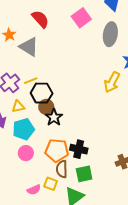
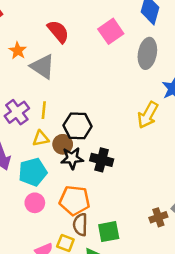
yellow line: (31, 81) -> (44, 110), turned -64
black hexagon: (42, 93) -> (78, 126), moved
yellow triangle: (18, 106) -> (41, 138), moved
black star: (54, 117) -> (72, 158), turned 30
black cross: (79, 149) -> (102, 160), moved

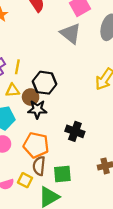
gray triangle: (43, 67) -> (71, 33), moved
black cross: (102, 160) -> (75, 131), moved

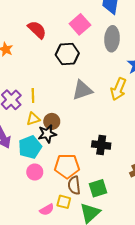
gray triangle: (71, 33) -> (82, 90), moved, turned -45
black hexagon: (45, 83) -> (67, 54), moved
black star: (37, 109) -> (47, 134), moved

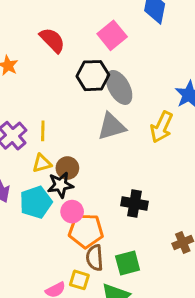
gray ellipse: (112, 39) -> (119, 87), moved, turned -35
pink circle: (35, 172) -> (72, 212), moved

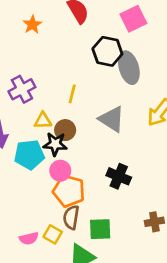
gray triangle: (112, 127) -> (112, 119), moved, turned 36
yellow line: (43, 131) -> (72, 94), moved

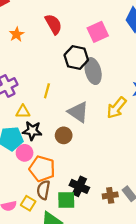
brown circle: (65, 130) -> (64, 135), moved
pink circle: (60, 171) -> (25, 153), moved
black cross: (119, 176) -> (79, 186), moved

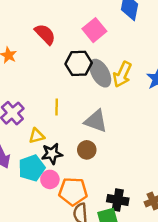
yellow arrow: (116, 108) -> (122, 74), moved

